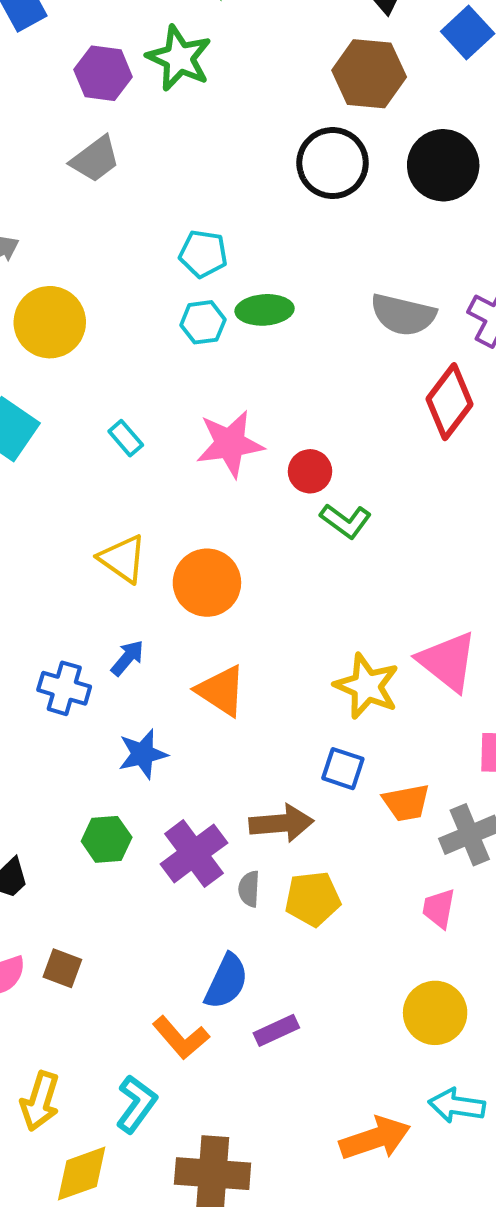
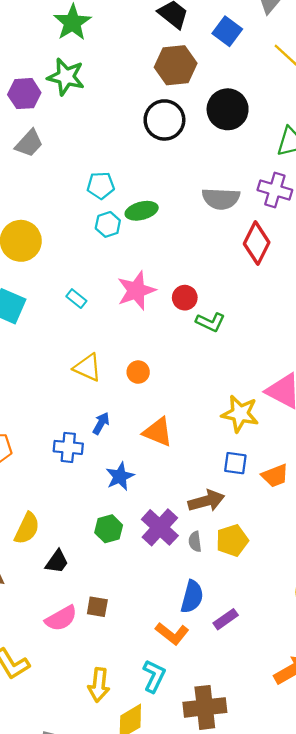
orange circle: (207, 583) -> (138, 372), size x0.6

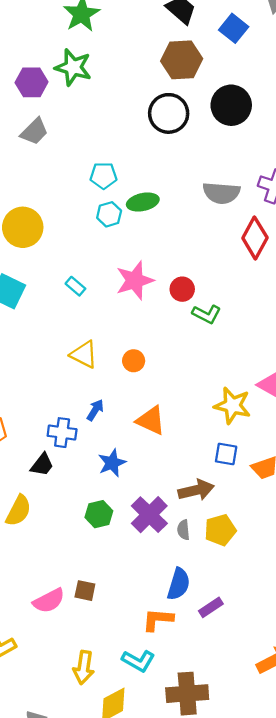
black trapezoid: (57, 562) -> (42, 465), moved
orange L-shape: (172, 634) -> (158, 620), turned 144
cyan L-shape: (154, 676) -> (138, 661), turned 92

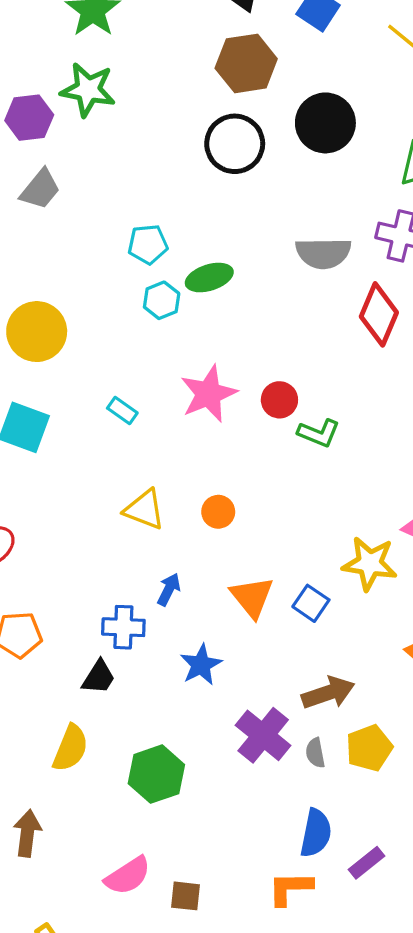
orange triangle: (151, 421) -> (252, 597), turned 32
blue square: (226, 454) -> (311, 603), moved, turned 30
green hexagon: (99, 514) -> (156, 774), moved, size x1.4
brown square: (85, 591) -> (185, 896), moved

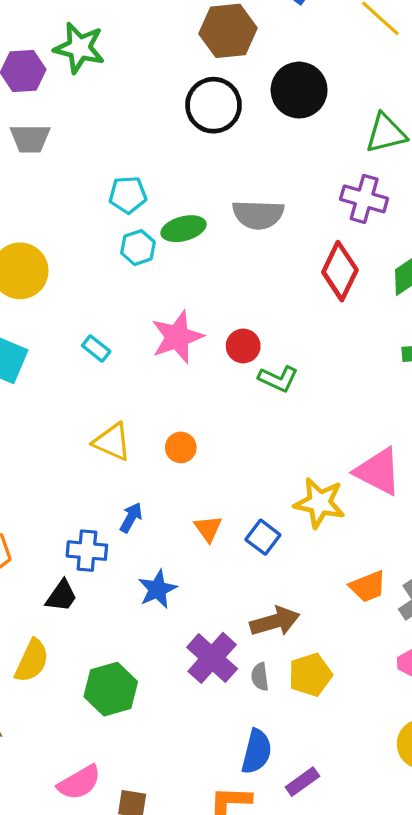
gray trapezoid: (40, 189) -> (30, 138), turned 48
gray semicircle: (323, 253) -> (258, 215), moved
orange triangle: (252, 597) -> (208, 529), size x0.7

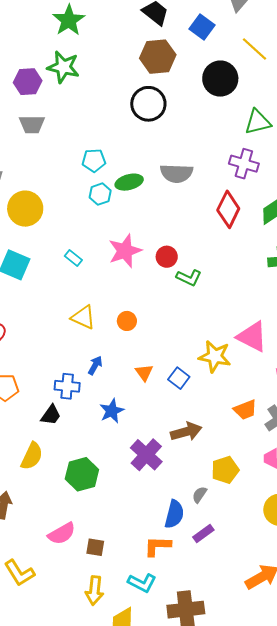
black circle: (299, 90) -> (220, 79), moved
yellow pentagon: (310, 675) -> (225, 470), moved
gray semicircle: (260, 677) -> (200, 495), moved, turned 42

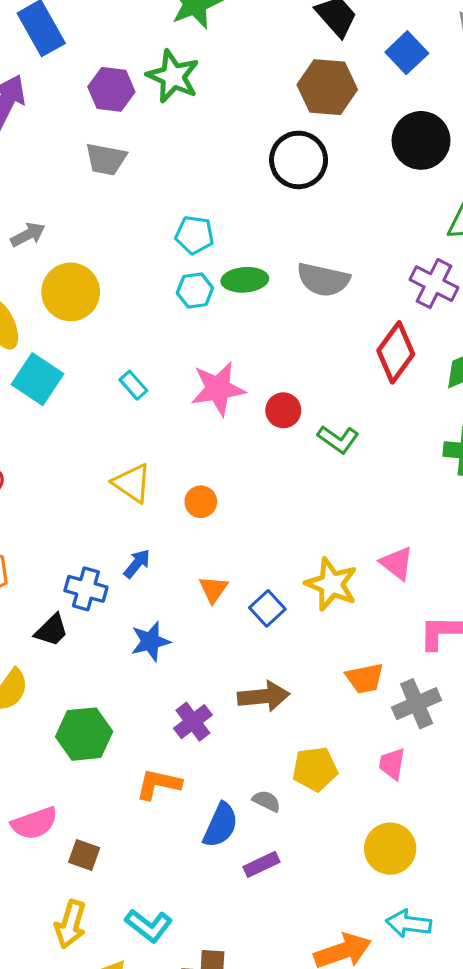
green L-shape: (189, 278) -> (338, 439), moved
pink triangle: (252, 337) -> (397, 563), size x0.7
purple cross: (146, 455) -> (193, 722), size x0.7
gray semicircle: (200, 495) -> (267, 801), turned 72
orange L-shape: (157, 546) -> (158, 784), moved

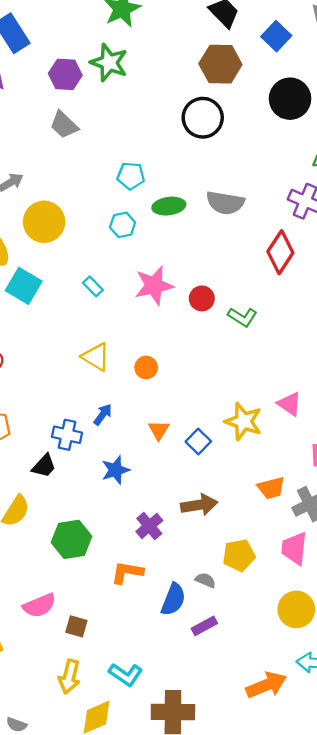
gray trapezoid: (106, 159) -> (64, 125), turned 36
cyan hexagon: (195, 290) -> (123, 225), moved
pink trapezoid: (392, 764) -> (294, 548), size x1.4

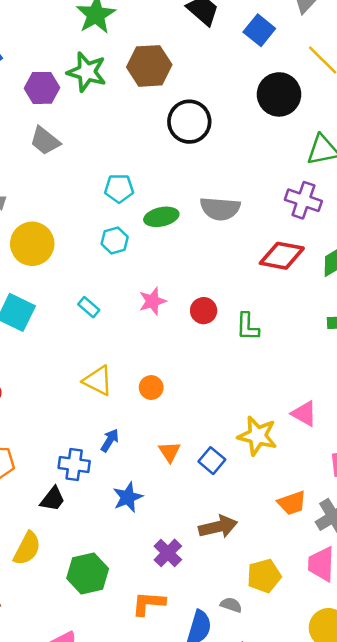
brown hexagon: (220, 64) -> (149, 66), moved
red diamond: (280, 252) -> (282, 256), turned 72
pink star: (154, 286) -> (153, 301), size x0.7
green L-shape: (242, 317) -> (248, 327), turned 64

